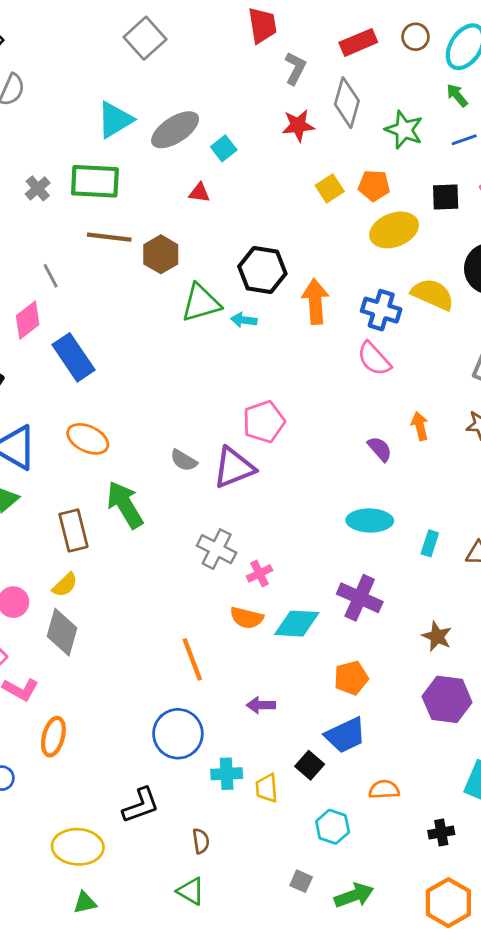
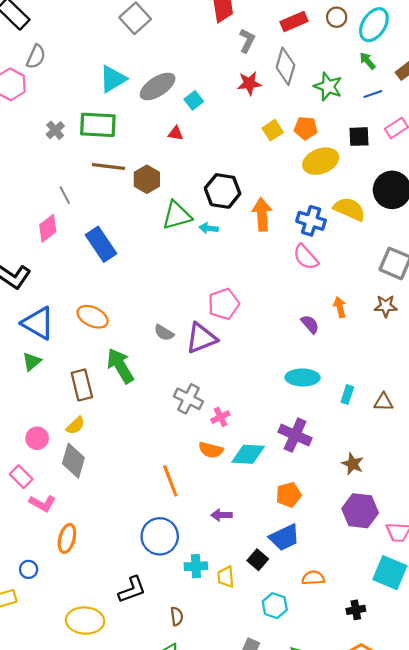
blue rectangle: (73, 357) -> (101, 244), moved

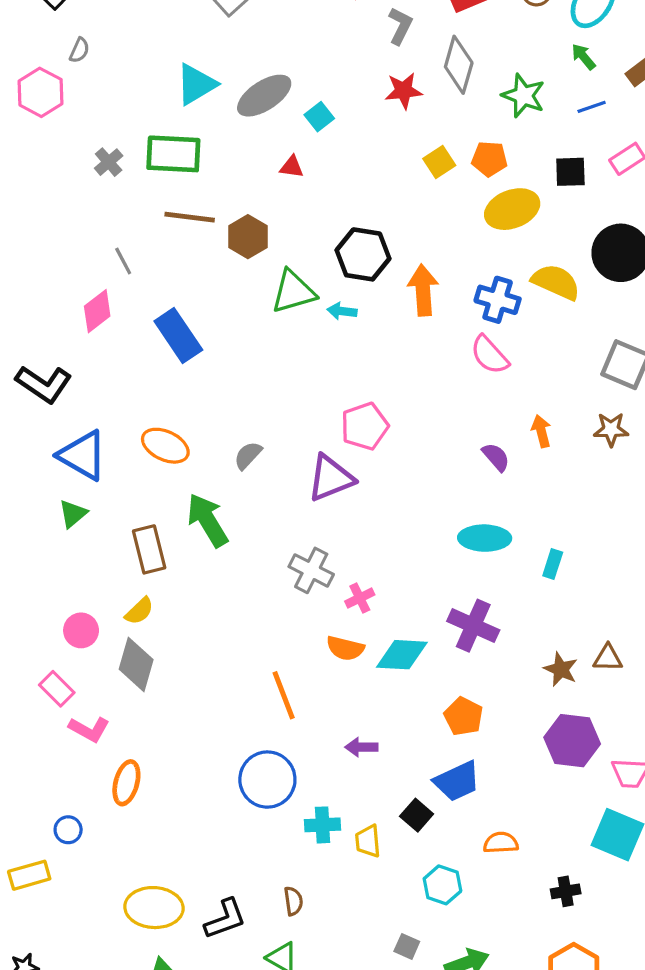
gray semicircle: (36, 57) -> (79, 50), size x0.7
gray semicircle: (164, 333) -> (248, 455), moved, turned 102
brown triangle: (384, 402) -> (608, 658), moved
orange pentagon: (289, 495) -> (464, 716), turned -30
black L-shape: (132, 590) -> (225, 919), moved

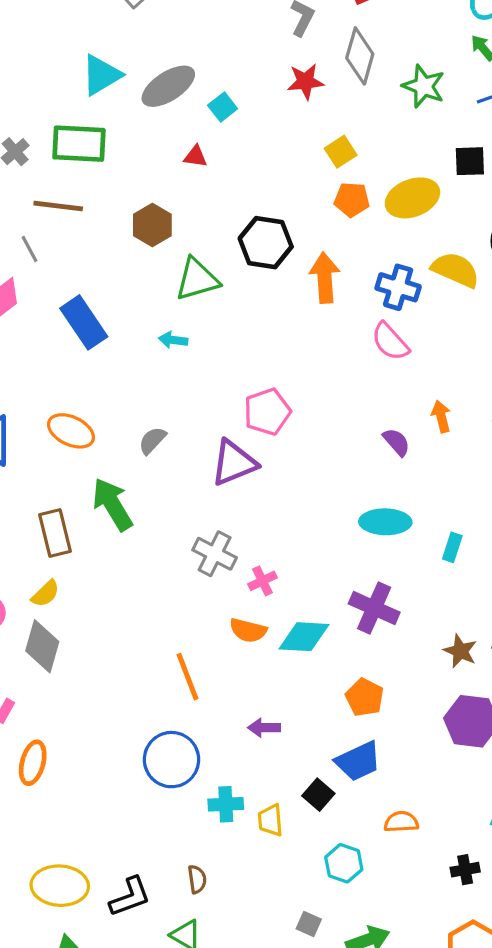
orange pentagon: (489, 159) -> (352, 200), moved
brown line: (190, 217) -> (58, 206), moved
cyan arrow: (342, 311) -> (173, 340), moved

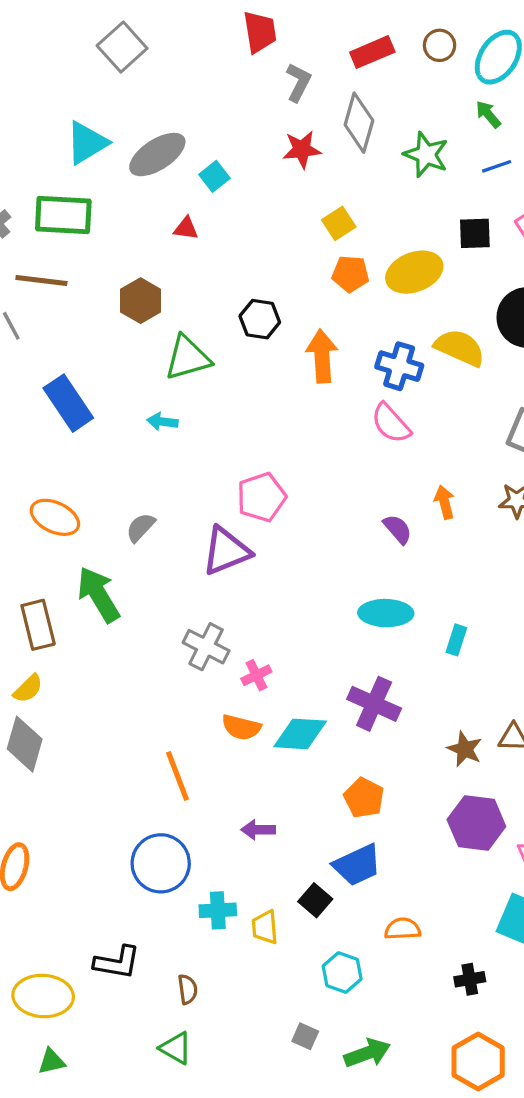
black hexagon: (266, 243) -> (260, 319), size x0.7
black L-shape: (130, 897) -> (117, 962), moved, turned 30

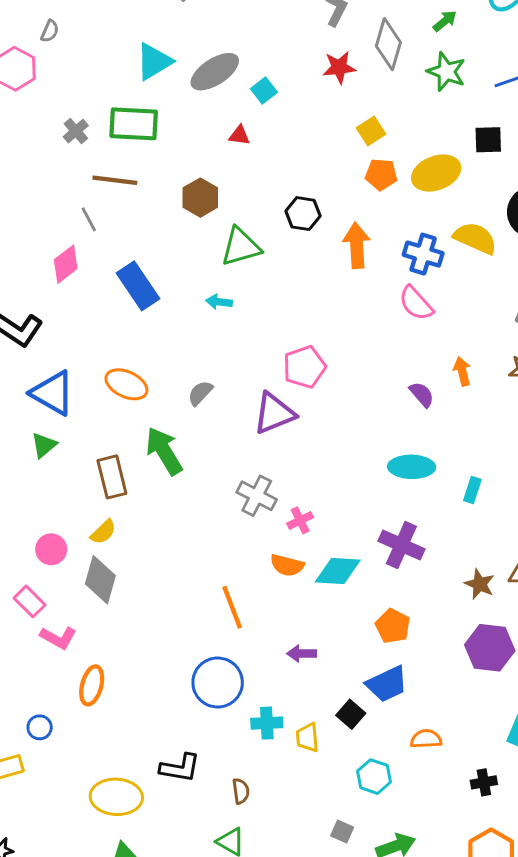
green arrow: (488, 114) -> (445, 21), moved, turned 90

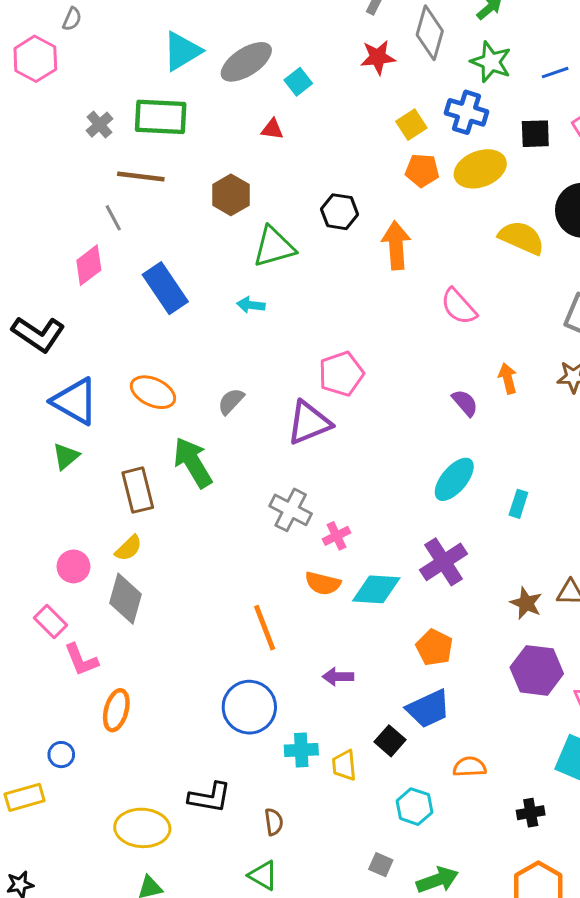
blue cross: (423, 254) -> (466, 112), moved
cyan ellipse: (412, 467) -> (454, 479), turned -51
purple cross: (401, 545) -> (444, 562), turned 33
pink L-shape: (58, 638) -> (81, 660), turned 39

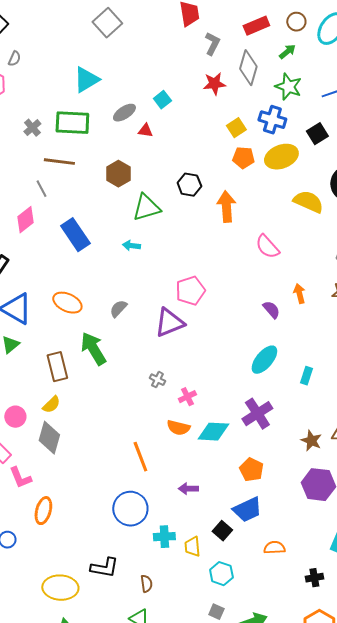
gray ellipse: (246, 62) -> (124, 113), moved, size x0.7
black square: (535, 134) -> (317, 134), turned -30
gray cross: (291, 510) -> (157, 380), size x0.6
cyan hexagon: (414, 807) -> (221, 574), moved

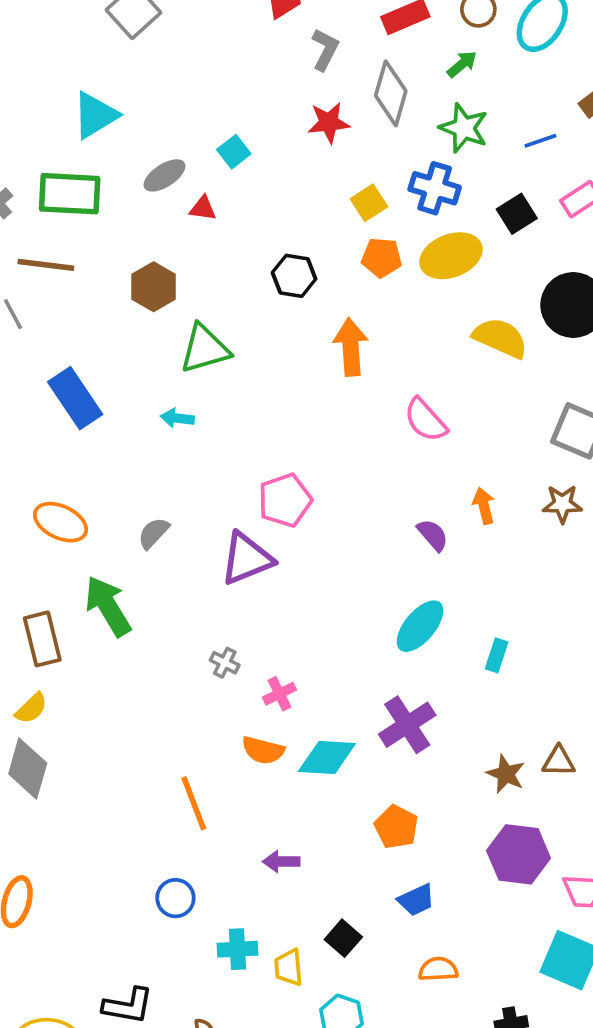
black hexagon: (189, 185) -> (294, 276), moved
blue circle: (130, 509) -> (175, 898), size x0.6
blue trapezoid: (247, 510) -> (416, 900), moved, size x0.7

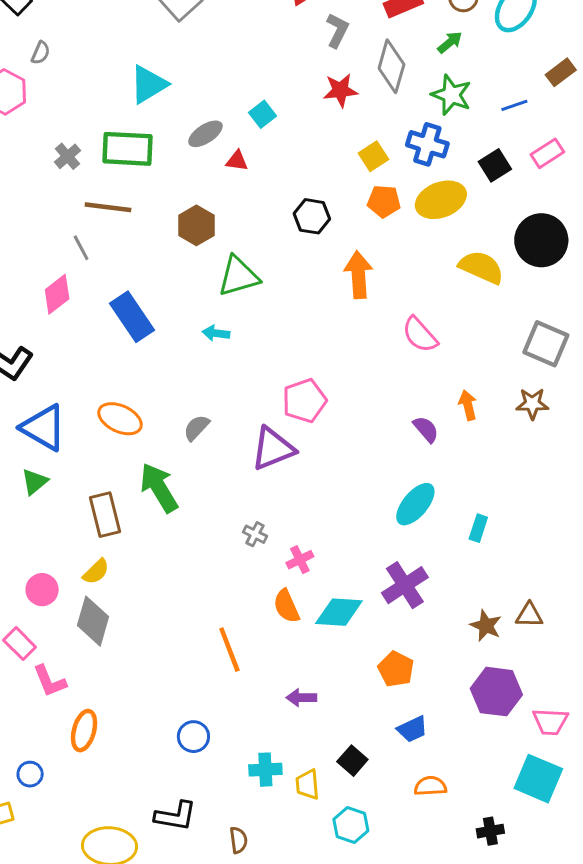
orange semicircle: (263, 750) -> (286, 606), turned 52
blue circle: (175, 898) -> (193, 737), moved

